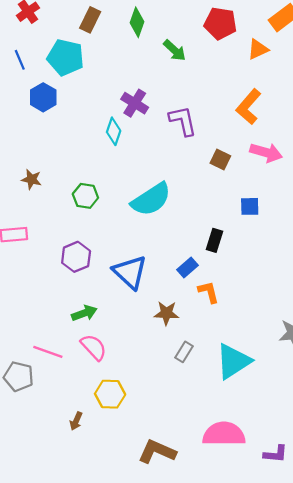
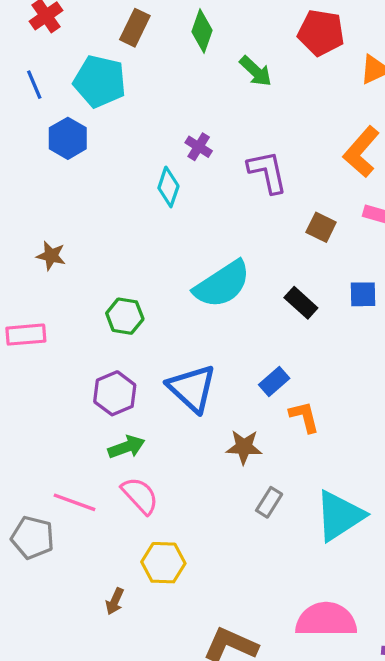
purple cross: (135, 103) -> (199, 147), size x0.7
green hexagon: (85, 196) -> (125, 316), moved
black rectangle: (214, 240) -> (301, 303), moved, turned -65
purple hexagon: (76, 257) -> (115, 393), moved

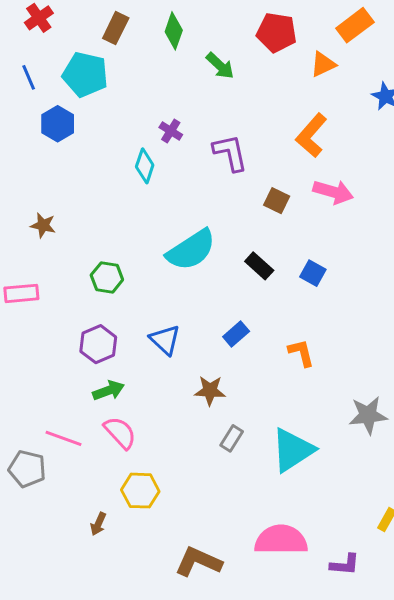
blue square: (363, 294) -> (313, 273), moved, turned 30
blue triangle: (192, 388) -> (165, 340), size x0.7
orange L-shape: (304, 417) -> (301, 353), moved

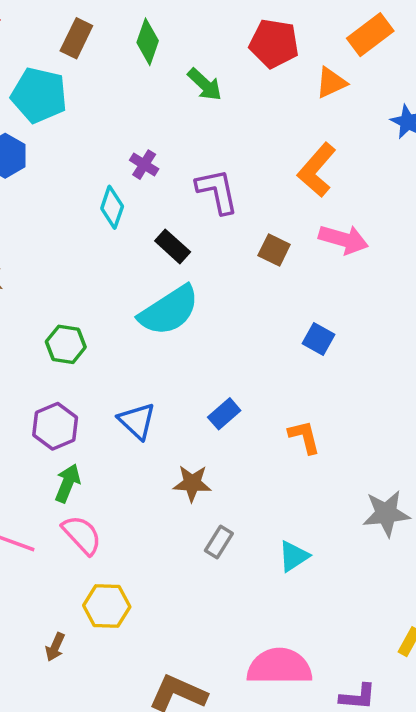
black rectangle: (259, 266) -> (173, 246), moved
green arrow: (108, 391) -> (68, 483), turned -48
cyan triangle: (293, 450) -> (294, 556), size x0.6

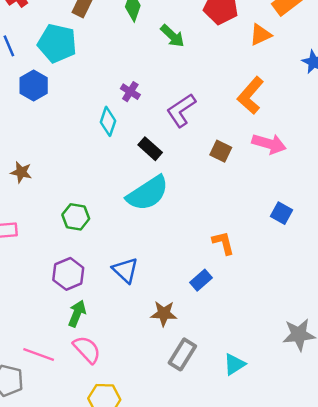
purple L-shape: (217, 191) -> (181, 110), turned -112
blue square: (319, 339) -> (282, 213), moved
blue rectangle: (224, 414) -> (201, 280), moved
orange L-shape: (304, 437) -> (223, 243), moved
gray rectangle: (219, 542) -> (182, 354), size x1.4

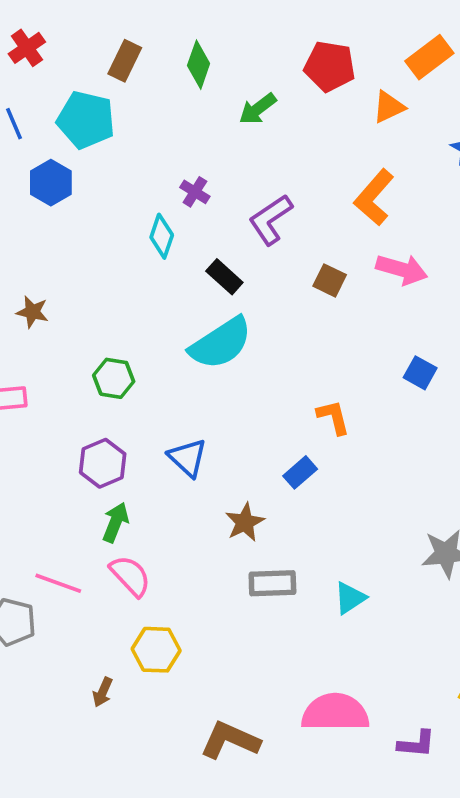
green arrow: (172, 36) -> (258, 109), turned 100
brown star: (164, 314) -> (245, 522), turned -30
gray rectangle: (182, 354) -> (272, 583), turned 56

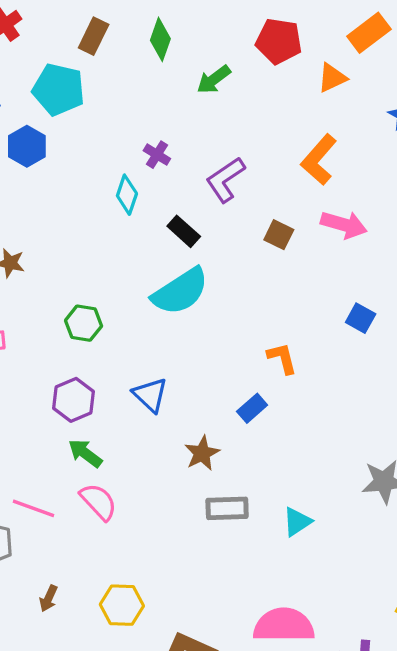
green arrow: (116, 522) -> (85, 453), turned -75
yellow hexagon: (156, 650) -> (122, 605), moved
brown arrow: (103, 692) -> (49, 598), moved

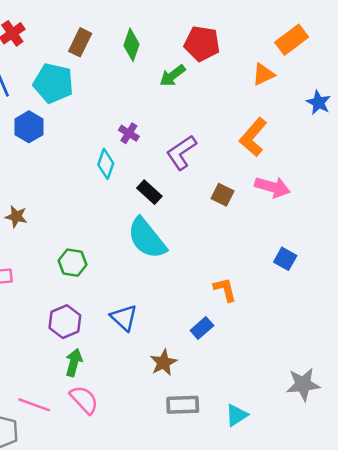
red pentagon: (279, 41) -> (202, 44), moved
cyan semicircle: (180, 291) -> (147, 238), turned 84
green arrow: (85, 453) -> (74, 363), turned 68

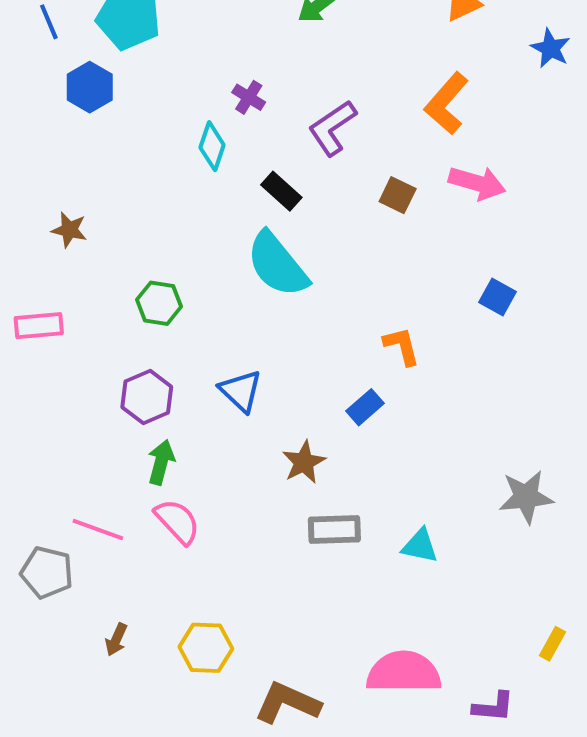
cyan triangle: (237, 415) -> (420, 546), turned 45

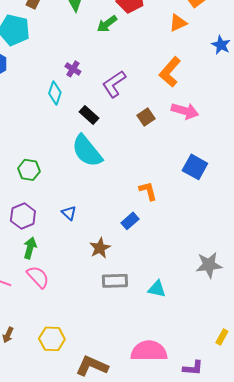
brown square: (398, 195) -> (146, 117), turned 30
blue square: (497, 297) -> (195, 167), size x1.4
blue triangle: (241, 391) -> (69, 213), size x0.7

